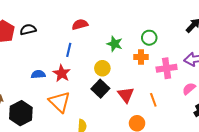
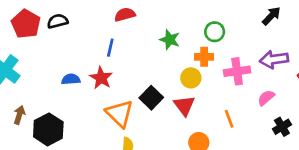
yellow circle: (102, 68) -> (191, 78), moved
orange line: (153, 100) -> (229, 119), moved
orange triangle: (60, 102) -> (120, 114), moved

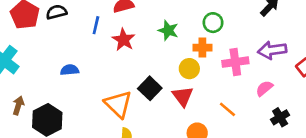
blue line: (110, 48) -> (96, 25), moved
red star: (101, 78) -> (124, 40), moved
orange line: (229, 119) -> (227, 109), turned -30

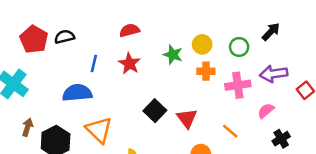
green circle: (213, 23) -> (239, 47), moved
blue line: (96, 25) -> (94, 64), moved
yellow circle: (189, 69) -> (202, 44), moved
blue semicircle: (70, 70) -> (77, 93), size x1.6
orange triangle: (118, 104) -> (99, 130), moved

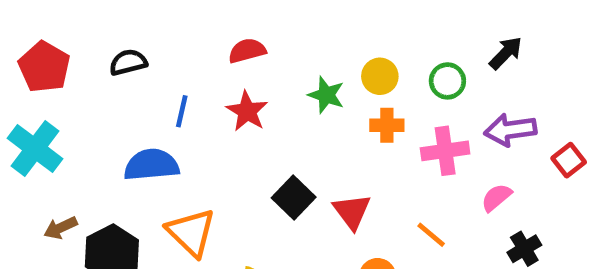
red pentagon: (34, 39) -> (44, 67), moved
brown arrow: (27, 127) -> (61, 228), turned -132

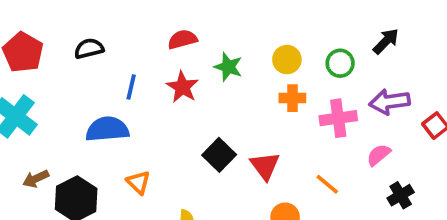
green star: (326, 95) -> (228, 67), moved
orange triangle: (191, 232) -> (138, 182), size x0.6

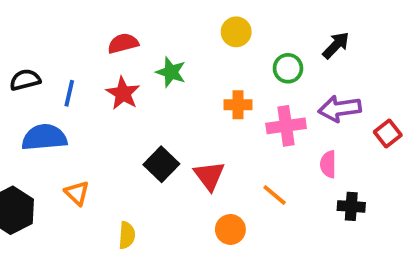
black semicircle: (89, 49) -> (25, 80), moved
yellow circle: (287, 60) -> (236, 32), moved
pink semicircle: (379, 155) -> (328, 164), turned -50
black cross: (401, 195) -> (351, 206), turned 35

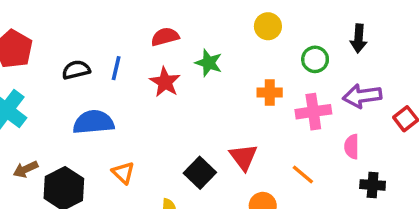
black arrow: (336, 45) -> (359, 38), turned 140
blue line: (69, 93) -> (116, 68), moved
black square: (161, 164) -> (200, 173), moved

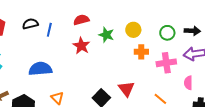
yellow circle: (268, 26) -> (133, 30), moved
black arrow: (359, 38) -> (192, 31), moved, turned -91
blue line: (116, 68) -> (49, 30), moved
black semicircle: (76, 70) -> (30, 24), moved

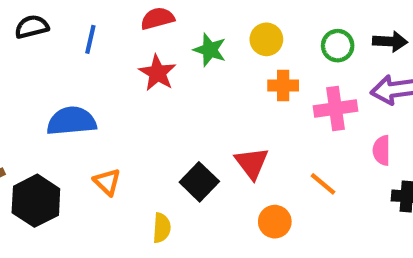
black semicircle: (30, 24) -> (32, 27), moved

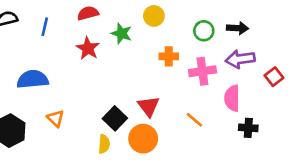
yellow circle: (266, 39) -> (154, 16), moved
pink semicircle: (382, 150) -> (232, 98), size x1.4
orange circle: (275, 222) -> (143, 139), moved, size x1.4
yellow semicircle: (162, 228) -> (104, 144), moved

